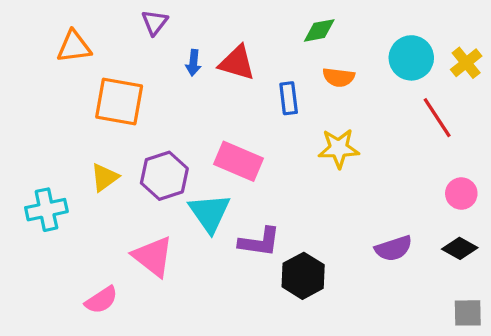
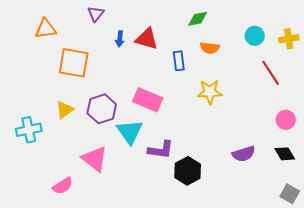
cyan circle: (411, 58) -> (255, 36), size x0.7
yellow cross: (466, 63) -> (289, 39), turned 30
black diamond: (460, 248) -> (285, 154), turned 30
gray square: (468, 313) -> (290, 194), turned 30

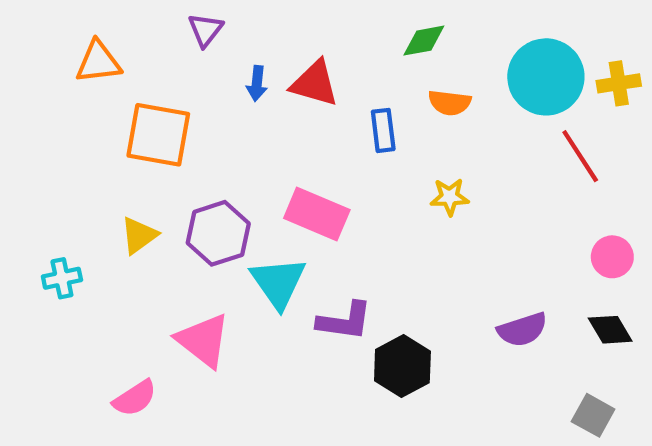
cyan circle: (255, 36) -> (546, 77), size x1.8
yellow star: (210, 92) -> (450, 197), size x0.7
cyan cross: (29, 130) -> (62, 278), size x0.7
gray square: (290, 194) -> (593, 415), moved

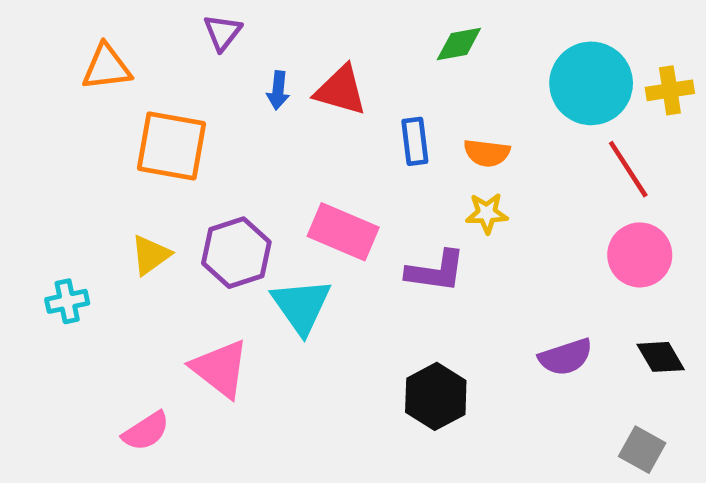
orange semicircle: (450, 103) -> (487, 153), moved
pink circle: (612, 257) -> (640, 255), moved, size x1.4
purple L-shape: (345, 321) -> (436, 271), moved

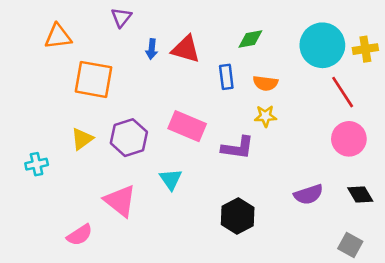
green diamond: (459, 44) -> (250, 39), moved
cyan triangle: (301, 306) -> (171, 179), moved, size x0.7

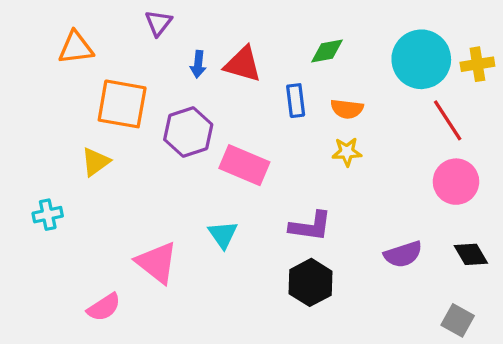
purple hexagon: (129, 138) -> (188, 132), moved
yellow triangle: (82, 139) -> (96, 162), moved
purple L-shape: (238, 148) -> (311, 226), moved

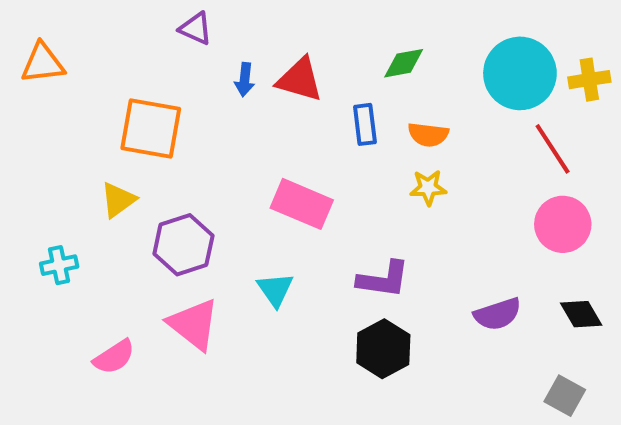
purple triangle: (158, 23) -> (196, 29), turned -44
orange triangle: (76, 48) -> (43, 63), moved
purple hexagon: (188, 132) -> (183, 245), moved
pink semicircle: (104, 307) -> (114, 357), moved

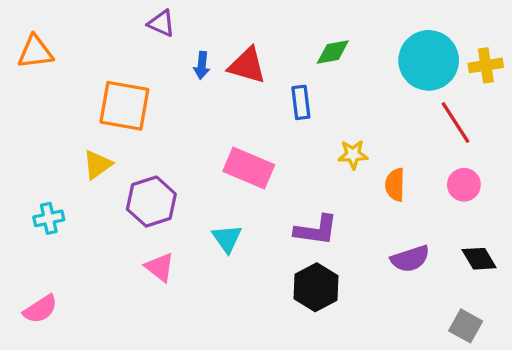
orange semicircle: (428, 135) -> (395, 185), moved, turned 84
pink circle: (563, 224) -> (464, 185), size x0.7
pink triangle: (194, 324) -> (160, 267), size x0.7
pink semicircle: (114, 357) -> (40, 309), moved

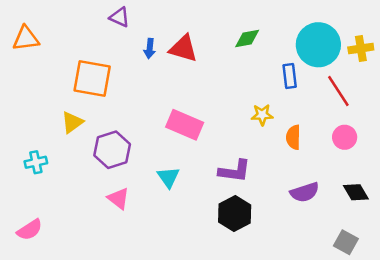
blue rectangle: (301, 102) -> (290, 76), moved

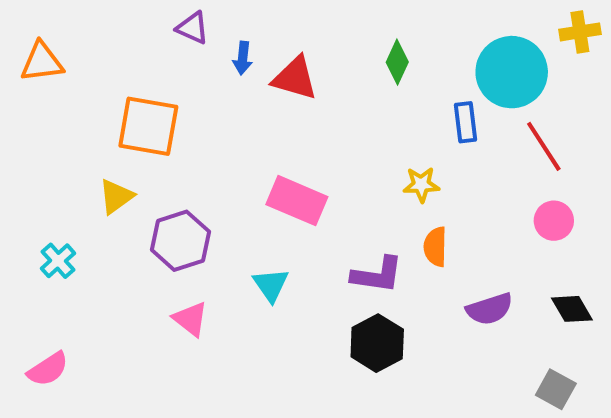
green diamond: (247, 39) -> (397, 62), turned -55
blue arrow: (150, 49) -> (243, 58), moved
yellow cross: (361, 49) -> (580, 32), moved
orange semicircle: (293, 137) -> (435, 247), moved
cyan cross: (36, 162) -> (58, 261), turned -30

